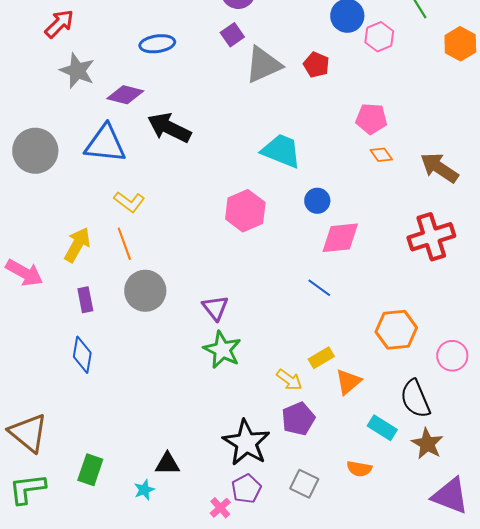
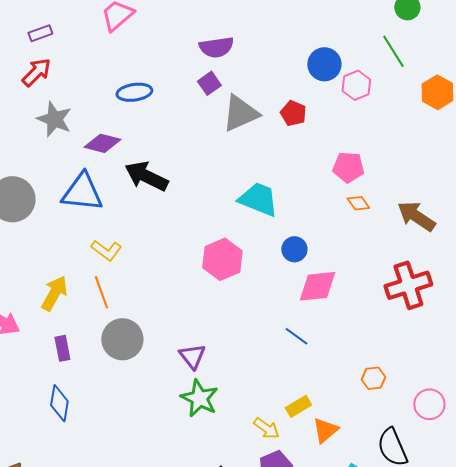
orange hexagon: (396, 330) -> (373, 378), size x0.6

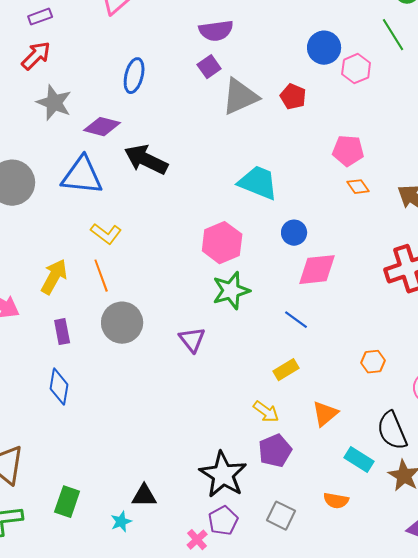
blue ellipse: (134, 92) -> (134, 76), turned -68
green star: (199, 398) -> (231, 291), moved, turned 30
yellow rectangle: (298, 406) -> (286, 370), moved

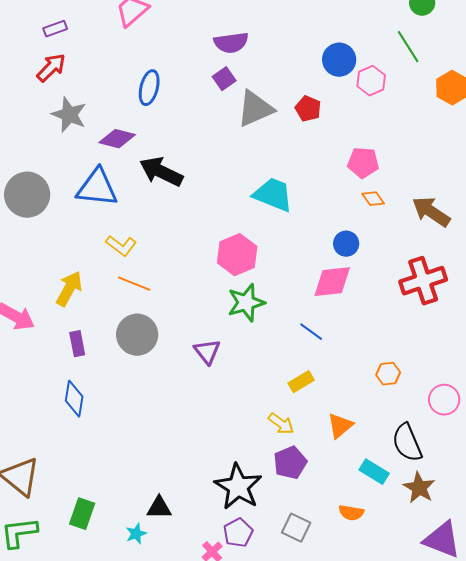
blue circle: (294, 233) -> (346, 244), moved
orange line: (101, 276) -> (134, 284), moved, turned -48

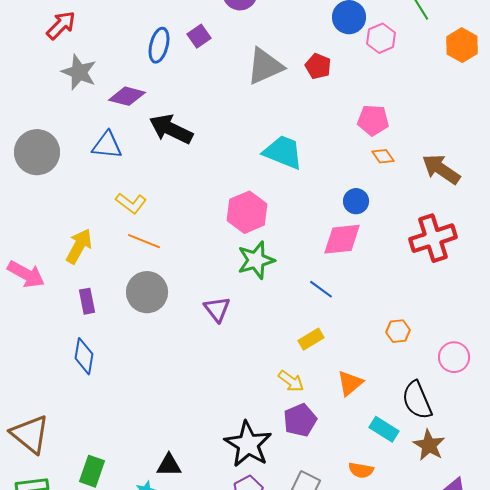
purple square: (224, 79) -> (199, 36), moved
blue triangle: (97, 188) -> (107, 145), size x0.7

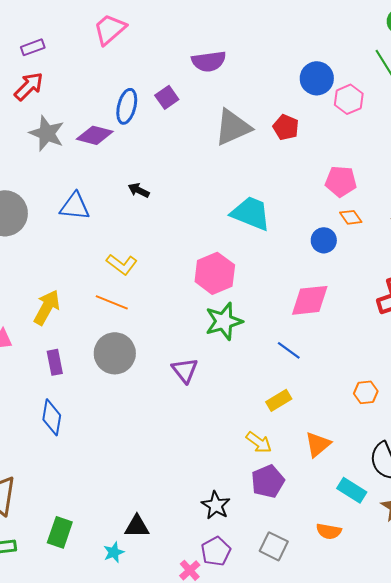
purple diamond: (127, 96) -> (95, 135), moved
black arrow: (171, 129) -> (139, 190), size x0.5
blue circle: (356, 201) -> (324, 240), moved
yellow L-shape: (131, 203) -> (122, 264), moved
black star: (248, 444) -> (216, 505), size x0.6

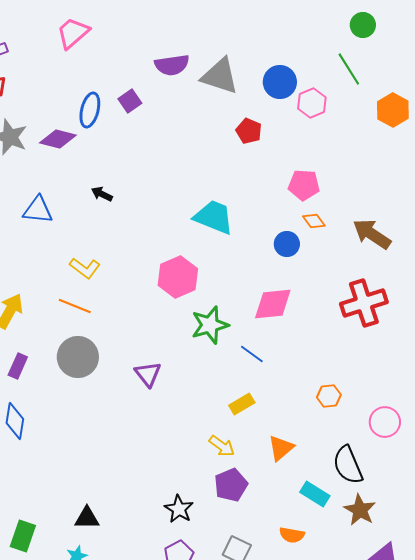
gray triangle: (233, 127) -> (220, 76), moved, turned 42
green star: (224, 321) -> (210, 325), moved
purple rectangle: (55, 362) -> (18, 366), turned 35
black triangle: (137, 526) -> (87, 518), moved

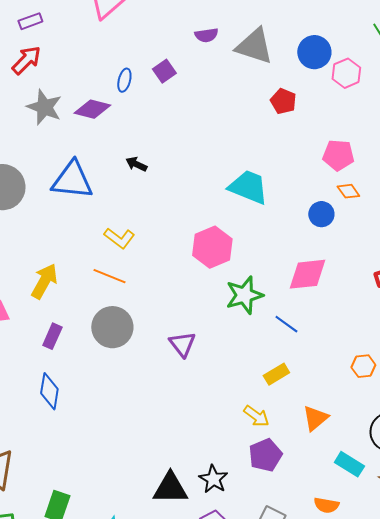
purple semicircle: (172, 65) -> (206, 35), size x0.7
blue ellipse: (90, 110) -> (124, 80), size x0.7
blue triangle: (38, 210) -> (72, 180), size x1.4
black triangle: (87, 518) -> (170, 488), moved, size x1.4

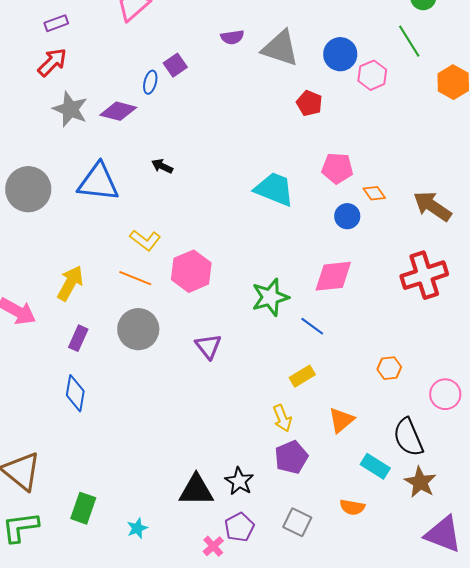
purple square: (164, 71) -> (175, 65), moved
pink pentagon: (338, 155) -> (337, 168), moved
pink hexagon: (212, 247) -> (191, 271), moved
yellow arrow: (256, 416) -> (282, 418), turned 32

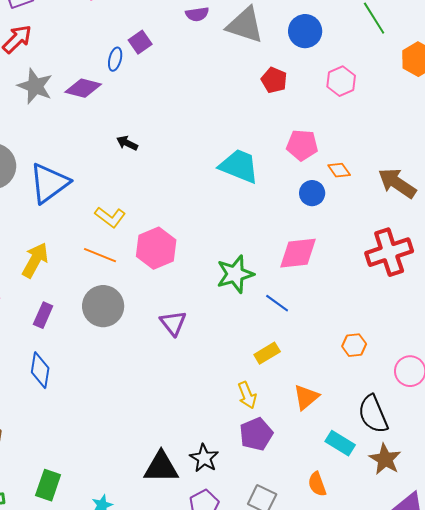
pink hexagon: (372, 75) -> (341, 81), moved
blue triangle: (98, 182) -> (49, 183), moved, turned -42
orange semicircle: (352, 507) -> (317, 484), turned 60

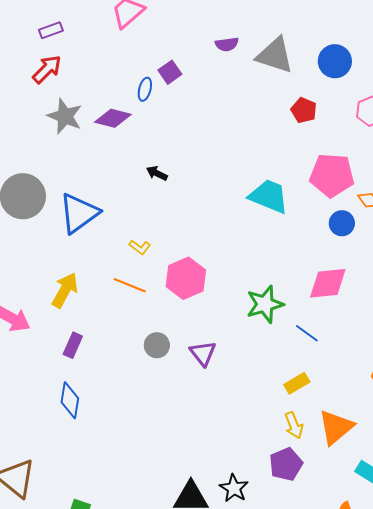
pink pentagon: (302, 145) -> (332, 175), size x1.4
yellow L-shape: (110, 217) -> (140, 247), size x0.7
gray circle: (103, 306) -> (157, 345), moved, size x0.6
yellow arrow: (247, 395) -> (294, 425), moved
orange triangle: (306, 397) -> (336, 427), size x1.4

